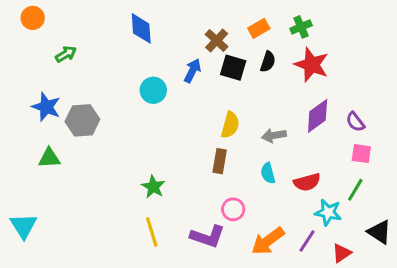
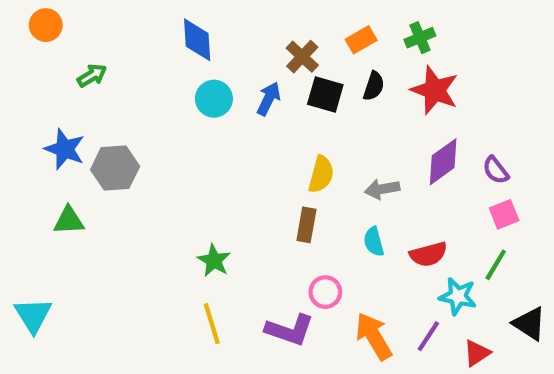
cyan circle: (153, 90) -> (214, 99), moved
pink square: (361, 154) -> (504, 214), turned -30
orange arrow: (268, 241) -> (374, 336), turned 96

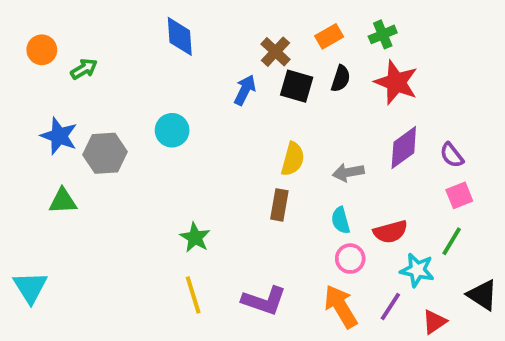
orange circle: (46, 25) -> (42, 50), moved
cyan circle: (214, 99) -> (172, 130), moved
pink circle: (325, 292) -> (350, 259), moved

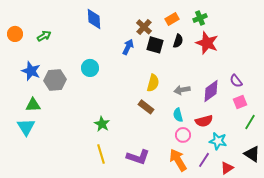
orange circle: (42, 50) -> (15, 34), moved
purple diamond: (404, 147) -> (211, 91), moved
brown rectangle: (279, 205) -> (146, 107), turned -63
green line: (452, 241) -> (250, 122), moved
cyan triangle: (30, 287) -> (26, 127), moved

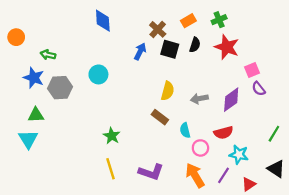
green arrow: (44, 36) -> (48, 55), moved, turned -136
pink square: (240, 102) -> (252, 70), moved
cyan semicircle: (178, 115) -> (185, 130), moved

